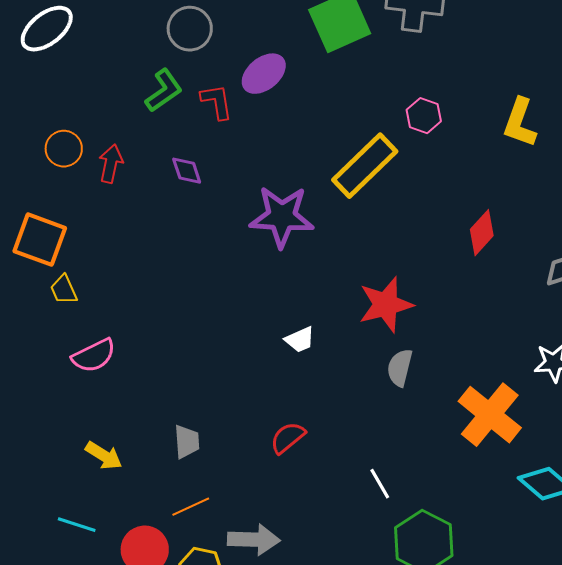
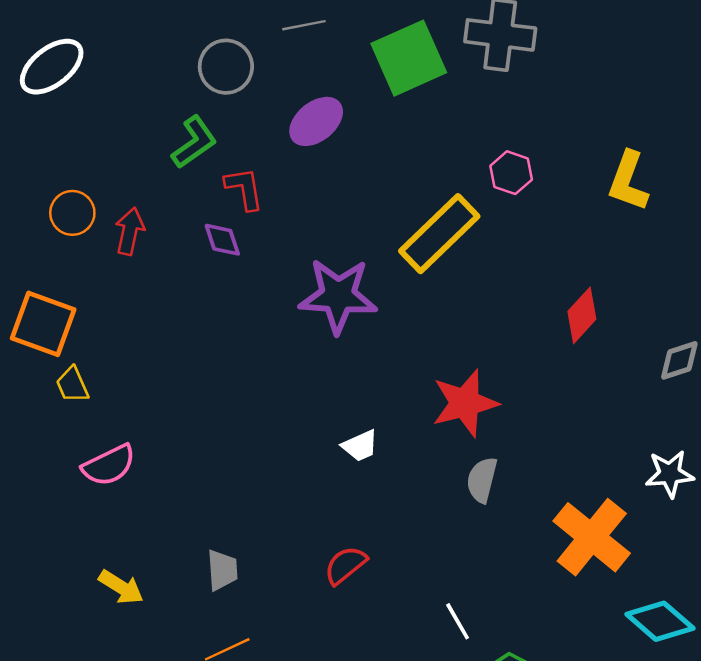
red L-shape: (217, 102) -> (244, 189), moved

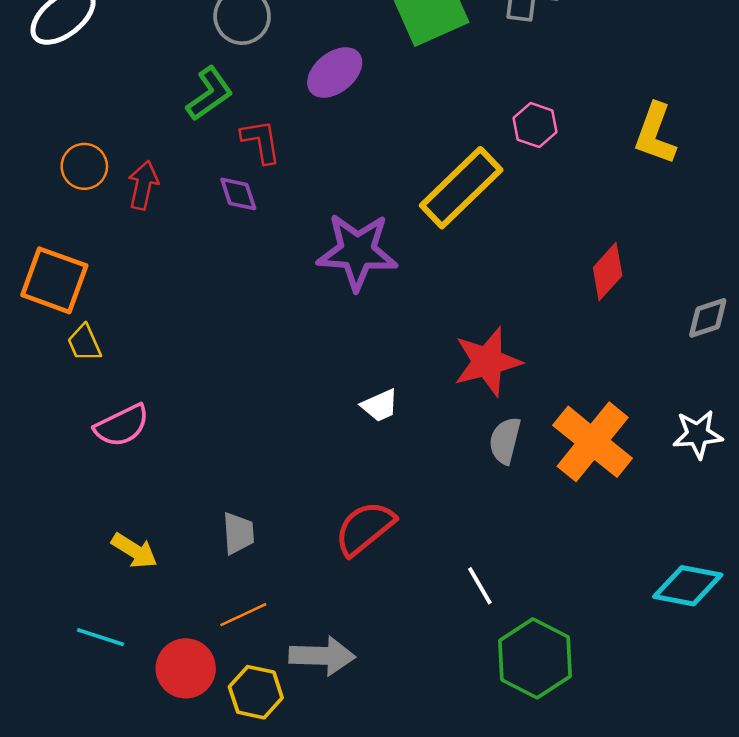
orange cross: (592, 537) -> (593, 442), moved
red semicircle: (345, 565) -> (365, 528), size x1.4
cyan diamond: (660, 621) -> (688, 586), turned -30

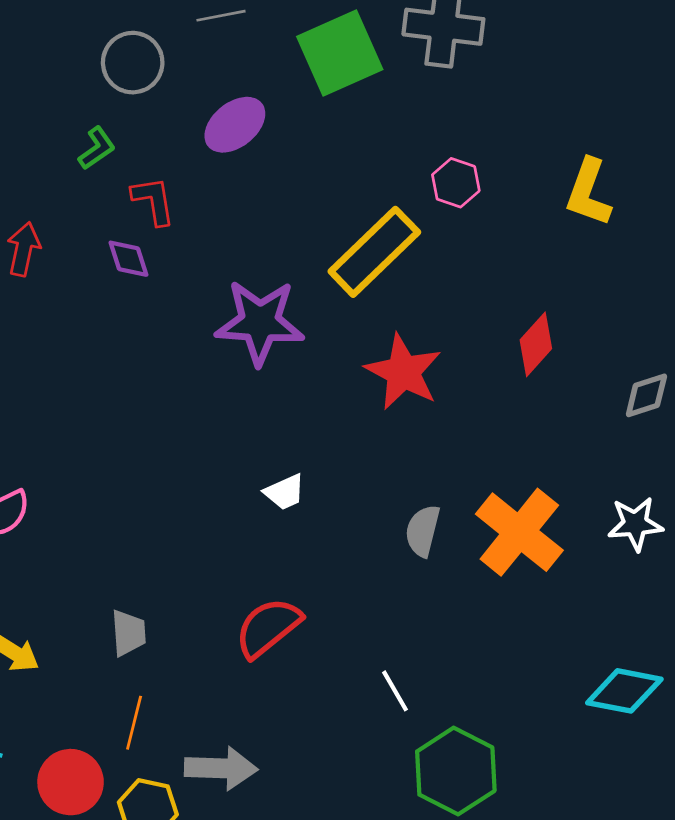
green L-shape: (210, 94) -> (97, 148), size x0.7
red star: (487, 362) -> (403, 372), moved, turned -30
orange line: (243, 615) -> (134, 723), turned -51

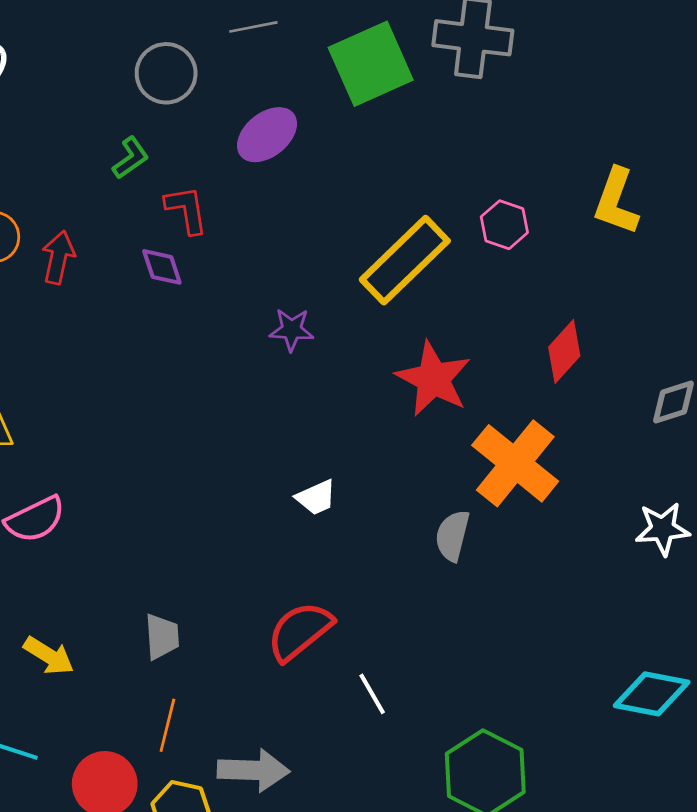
pink hexagon: (456, 183) -> (504, 225), moved
purple star: (260, 322) -> (292, 330), size x0.5
orange cross: (519, 532) -> (515, 463), moved
white line: (395, 691) -> (372, 694), moved

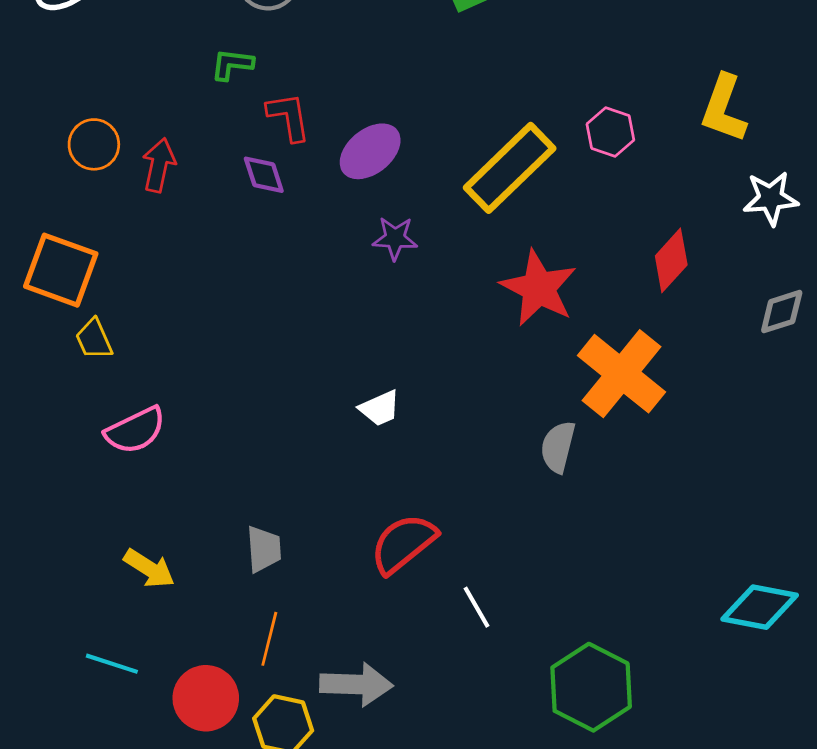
purple ellipse: (267, 135) -> (370, 151), moved
green L-shape: (131, 158) -> (232, 64), turned -138
white trapezoid: (316, 497) -> (380, 408), moved
white star: (663, 529) -> (771, 198), moved

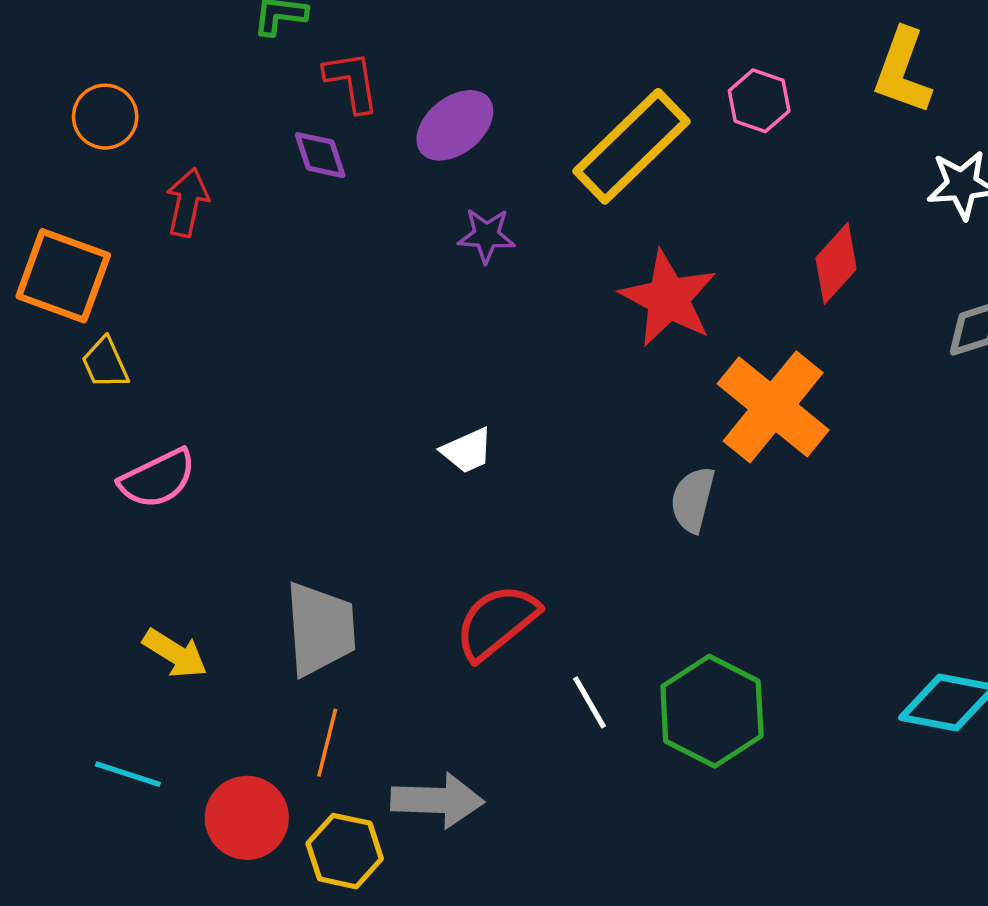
red arrow: (159, 165) -> (187, 202), moved
gray trapezoid: (264, 549) -> (320, 629), size x1.6
green hexagon: (591, 687) -> (712, 711), moved

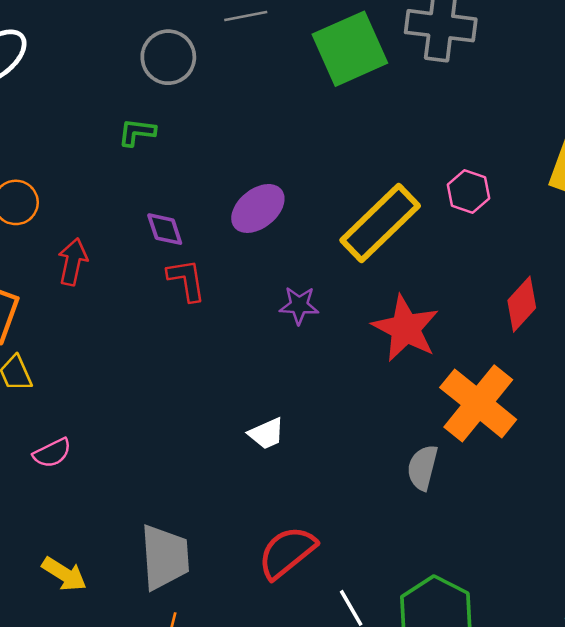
red L-shape: (352, 82) -> (186, 280), moved
purple star: (486, 235) -> (299, 305), moved
pink semicircle: (158, 479) -> (52, 453), size x0.7

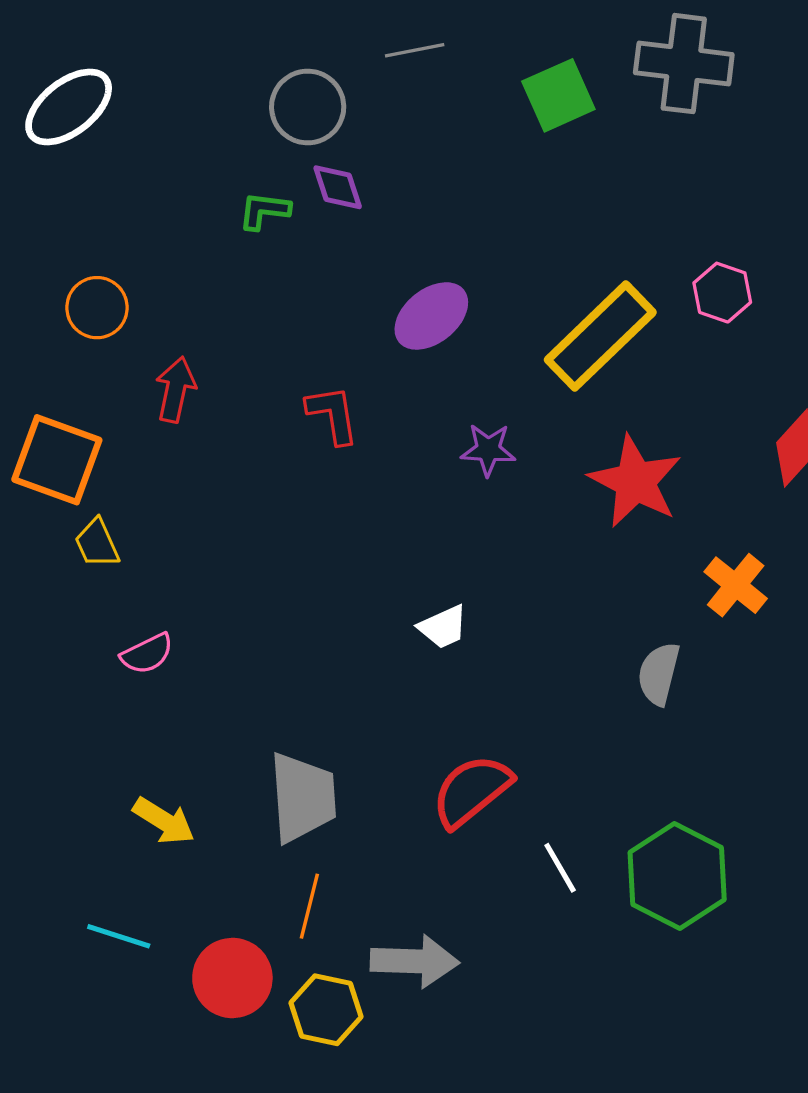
green square: (350, 49) -> (558, 95), size x0.7
purple diamond: (165, 229) -> (338, 187), moved
orange cross: (478, 403) -> (736, 585), size x0.6

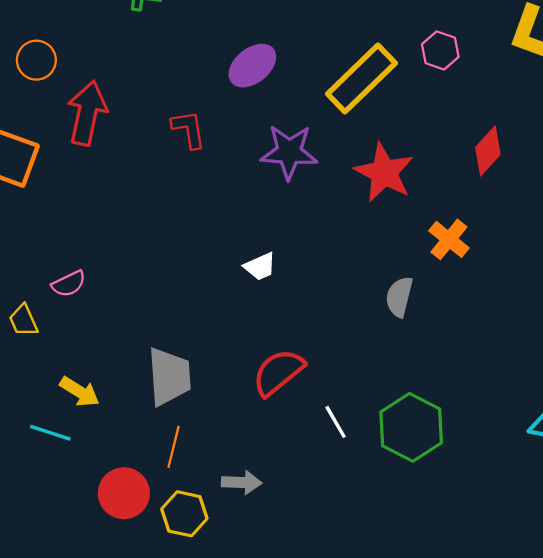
red arrow: (176, 390) -> (87, 113), size x1.5
purple star: (488, 450) -> (289, 152), size x1.6
yellow trapezoid: (97, 543) -> (23, 320), moved
cyan line: (119, 936) -> (50, 433), moved
gray arrow: (415, 961) -> (242, 482), size x0.7

